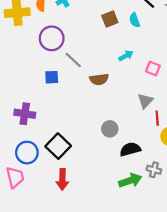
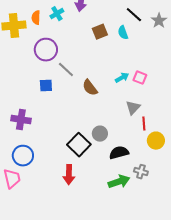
cyan arrow: (126, 56) -> (122, 78), moved
brown semicircle: (99, 79) -> (90, 88), turned 60
black square: (58, 146) -> (79, 145), moved
red arrow: (62, 179) -> (69, 175), moved

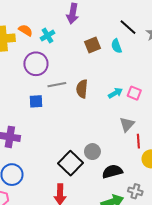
cyan cross: (57, 14) -> (47, 36), moved
orange semicircle: (36, 18) -> (26, 30), turned 120
gray line: (66, 70) -> (57, 85), turned -54
brown semicircle: (90, 88) -> (82, 89), moved, turned 42

